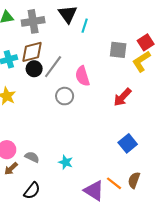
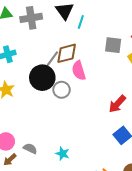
brown diamond: (32, 52) -> (67, 53), moved
black circle: (34, 69) -> (42, 78), moved, size x1.6
red arrow: (122, 97) -> (117, 104), moved

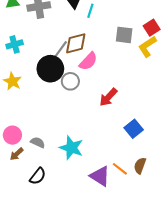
pink semicircle: (79, 71) -> (88, 61), turned -120
red arrow: (117, 104) -> (108, 97), moved
cyan star: (63, 154) -> (71, 148), size x1.6

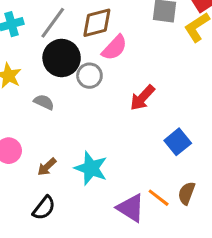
gray line: (59, 52) -> (53, 23), moved
gray semicircle: (38, 142) -> (44, 102), moved
brown arrow: (17, 154) -> (47, 167), moved

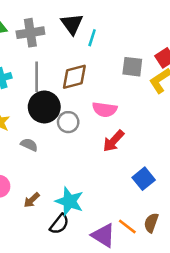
gray line: (53, 23) -> (37, 77), turned -36
pink semicircle: (114, 48) -> (105, 109), moved, turned 55
black semicircle: (44, 208) -> (59, 224), moved

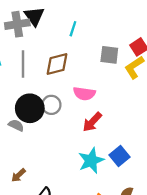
black triangle: (72, 24) -> (34, 16), moved
black circle: (44, 107) -> (30, 108), moved
cyan star: (69, 201) -> (91, 161), moved, turned 30

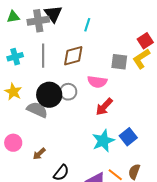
gray square: (109, 55) -> (119, 62), moved
gray semicircle: (16, 125) -> (37, 110), size x1.5

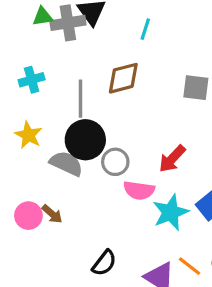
green triangle: (13, 17) -> (43, 17), moved
gray line: (43, 56) -> (81, 99), moved
pink semicircle: (97, 82) -> (139, 190), moved
gray circle: (68, 92) -> (115, 162), moved
brown arrow: (39, 154) -> (52, 214), moved, turned -96

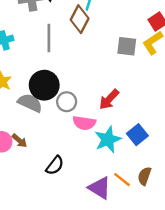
brown diamond: (123, 78) -> (80, 19), moved, turned -48
gray line: (81, 99) -> (49, 38), moved
black semicircle: (104, 263) -> (55, 165), moved

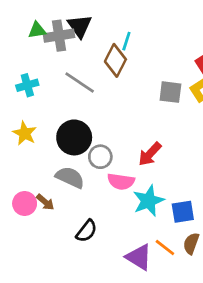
gray line: (49, 38) -> (80, 82), turned -56
gray semicircle: (30, 103) -> (70, 177), moved
blue square: (137, 135) -> (183, 212), moved, turned 30

